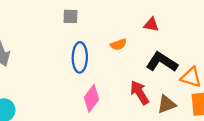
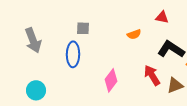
gray square: (70, 16) -> (83, 28), moved
blue ellipse: (80, 57) -> (73, 54), moved

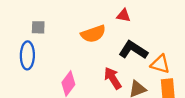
orange semicircle: (134, 34) -> (93, 34), size x1.6

